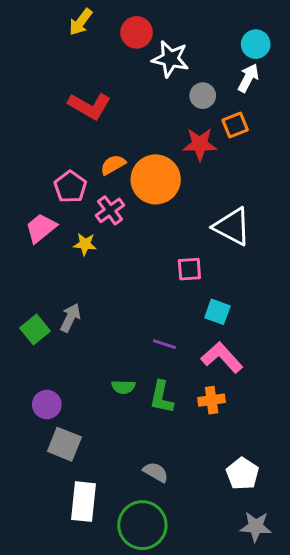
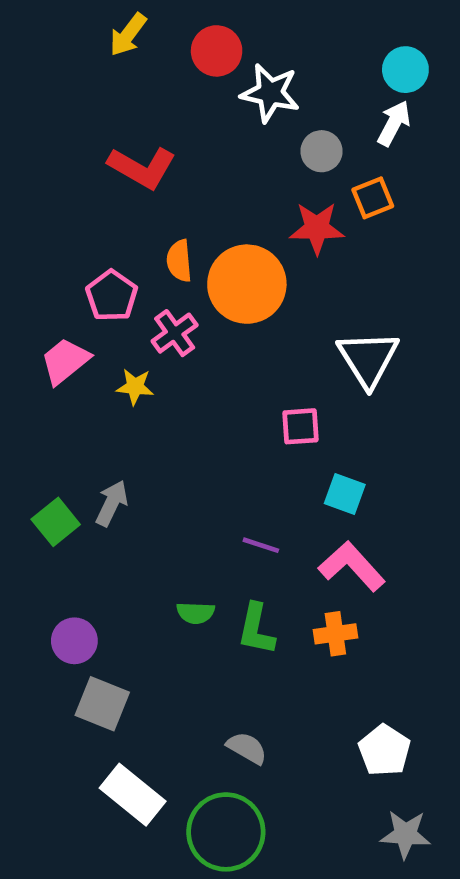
orange semicircle: (113, 165) -> (179, 261), turned -65
white triangle: (232, 227) -> (368, 359), turned 30
white rectangle: (84, 502) -> (133, 795), turned -57

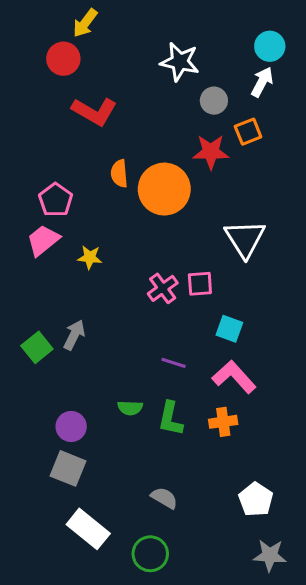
red circle: (217, 51) -> (63, 59), moved
pink pentagon: (112, 296) -> (56, 200), moved
pink cross: (175, 333) -> (163, 288), moved
purple circle: (74, 641) -> (71, 426), moved
green circle: (226, 832) -> (150, 554), size x0.7

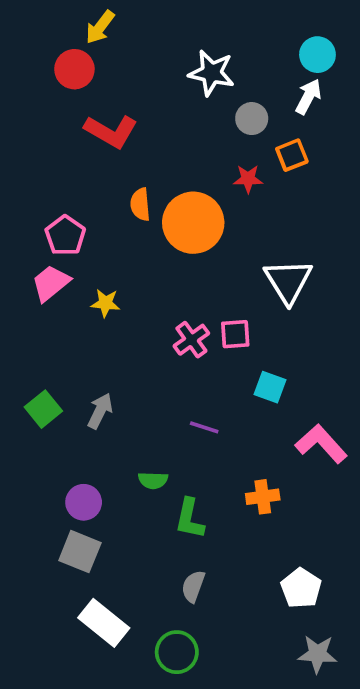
red star: (211, 152) -> (248, 179), size x0.7
gray arrow: (74, 335) -> (100, 411), moved
pink L-shape: (234, 377) -> (321, 444), moved
green L-shape: (170, 419) -> (190, 519), moved
gray semicircle: (164, 498) -> (193, 586), turned -100

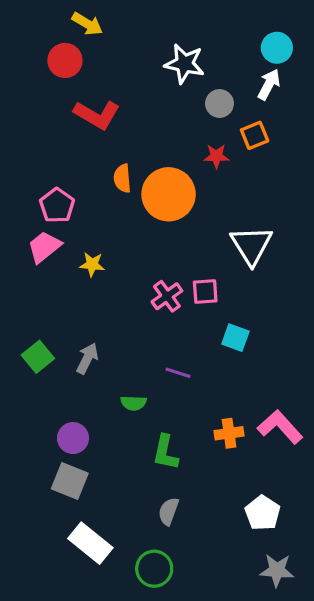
yellow arrow: (100, 27) -> (87, 24), turned -96
pink L-shape: (321, 444) -> (280, 427), moved
green semicircle: (153, 480) -> (133, 403), moved

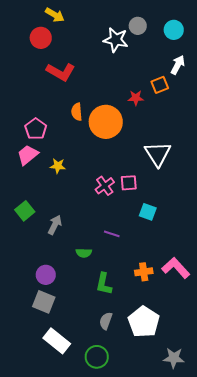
white arrow: (269, 84) -> (178, 65), moved
gray circle: (220, 103) -> (138, 26), moved
green square: (38, 357) -> (25, 211), moved
white pentagon: (263, 513) -> (144, 322), moved, size x1.4

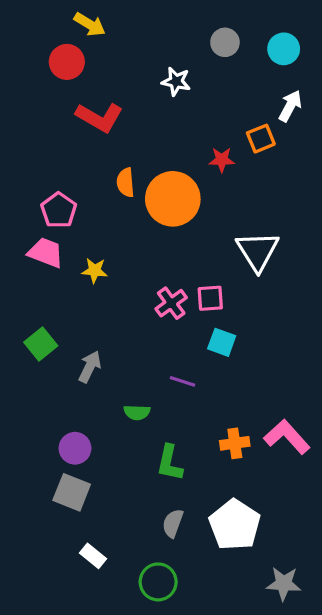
white star: (116, 40) -> (176, 81), moved, size x0.7
pink trapezoid: (28, 155) -> (46, 253), turned 60
cyan square: (148, 212) -> (222, 342), moved
white rectangle: (57, 341) -> (93, 556), size x0.6

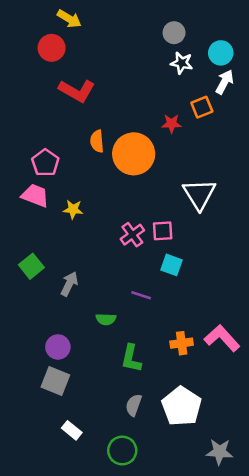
cyan circle: (284, 49) -> (221, 53), moved
white star: (176, 81) -> (182, 63), moved

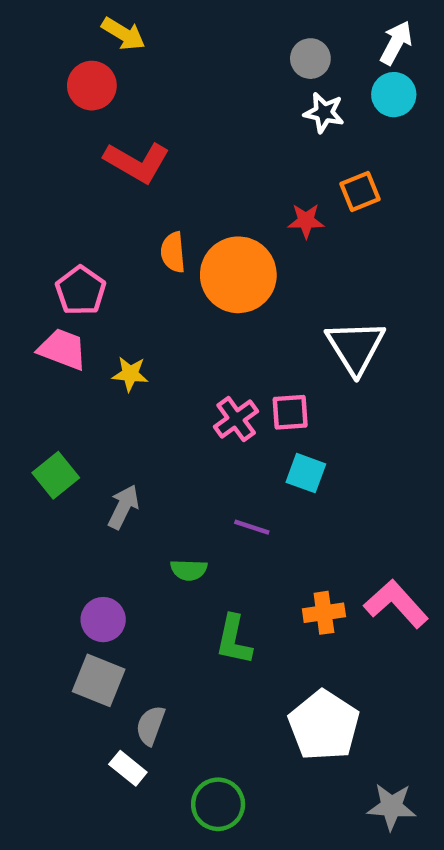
white arrow: (225, 82) -> (396, 43), moved
gray semicircle: (134, 405) -> (150, 725), moved

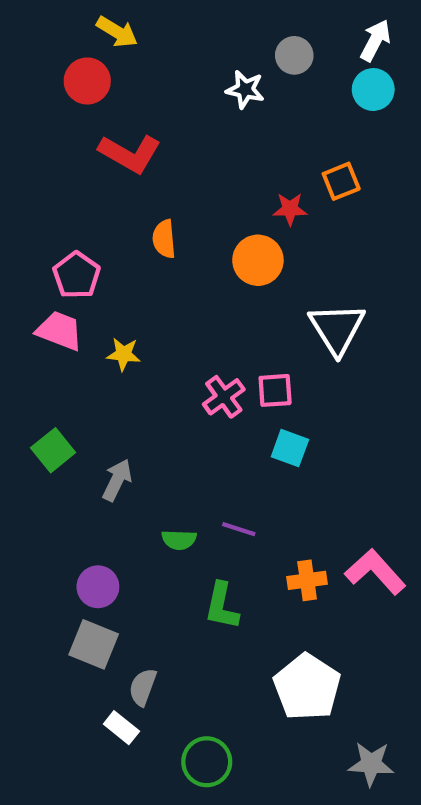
white star: (324, 113) -> (245, 90), moved
orange circle: (238, 275) -> (258, 260), moved, size x0.7
purple line: (252, 527) -> (239, 529), moved

